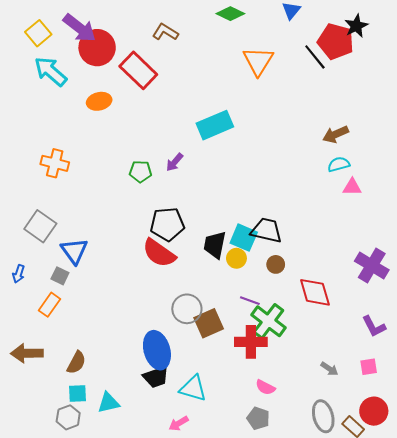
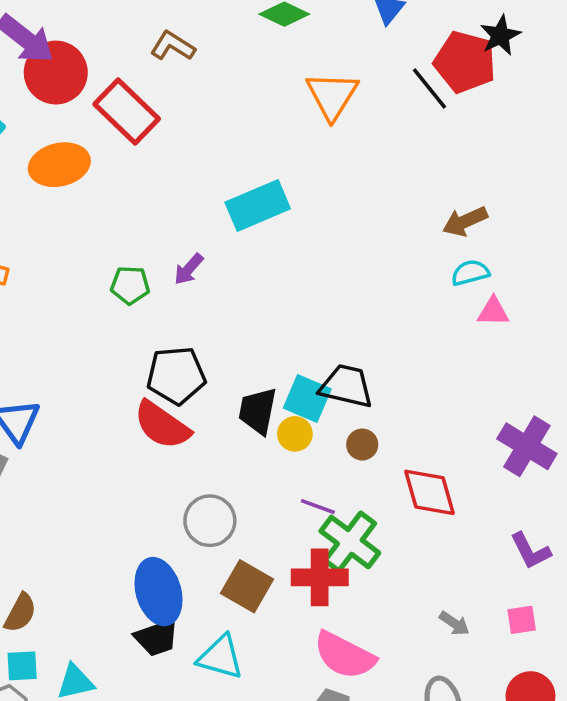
orange ellipse: (99, 101) -> (59, 165), size x1.4
brown square: (209, 323) -> (247, 586), moved, turned -36
pink semicircle: (265, 387) -> (344, 655), size x1.8

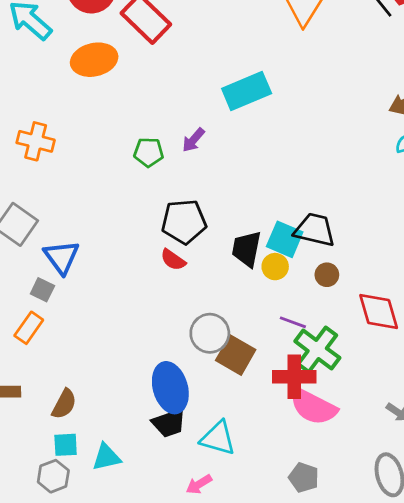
red semicircle: (162, 425) -> (173, 260), size x0.6
brown square: (247, 586) -> (236, 355), moved
pink semicircle: (344, 655) -> (313, 407), moved

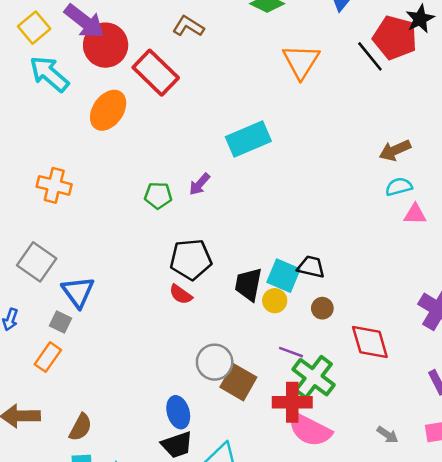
orange ellipse: (94, 60) -> (108, 110), turned -42
black trapezoid: (315, 230) -> (311, 267), size x0.7
blue ellipse: (170, 388) -> (178, 412), size x0.7

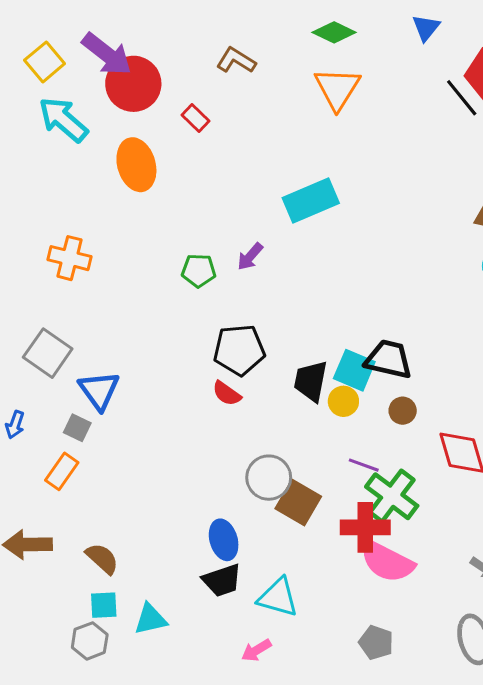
orange triangle: (301, 61) -> (337, 88), moved
red rectangle: (156, 73) -> (196, 118), size x0.5
orange ellipse: (108, 110) -> (136, 165), turned -51
black trapezoid: (311, 267) -> (389, 359), size x1.4
brown semicircle: (81, 427) -> (102, 558), turned -76

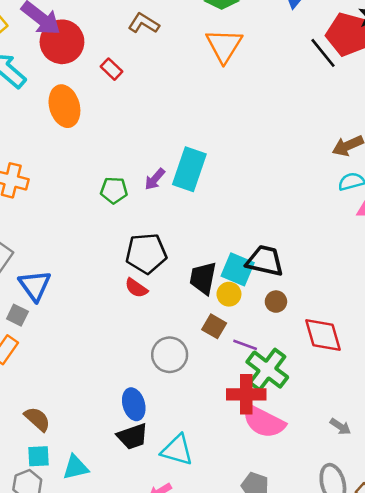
cyan rectangle: (311, 201) -> (189, 169), moved, turned -48
brown square: (298, 502) -> (214, 326), moved, size x0.7

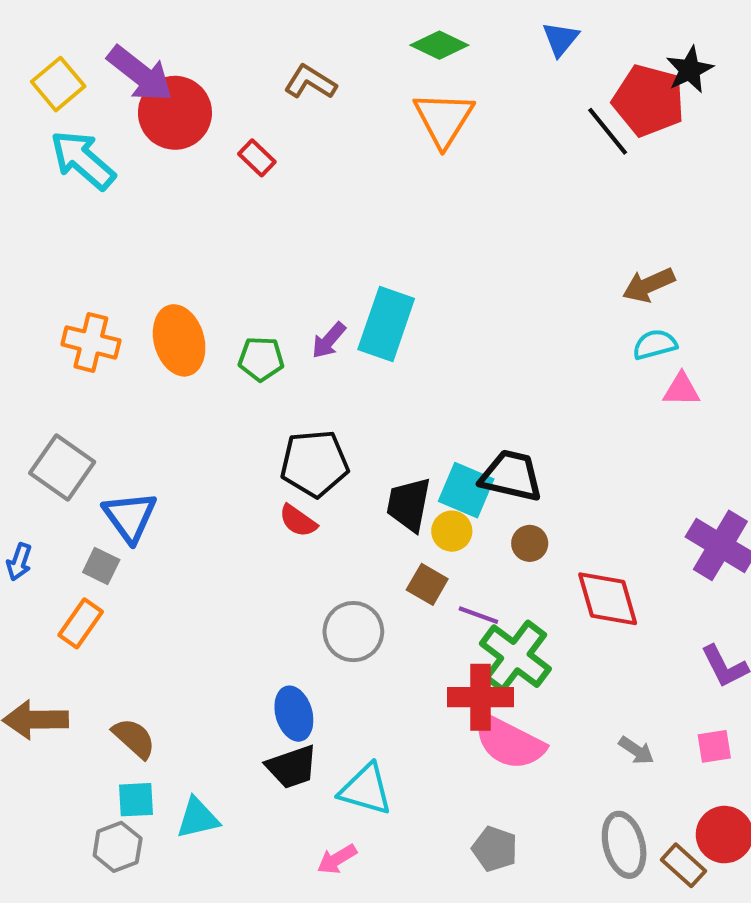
orange ellipse: (64, 106) -> (179, 340), moved

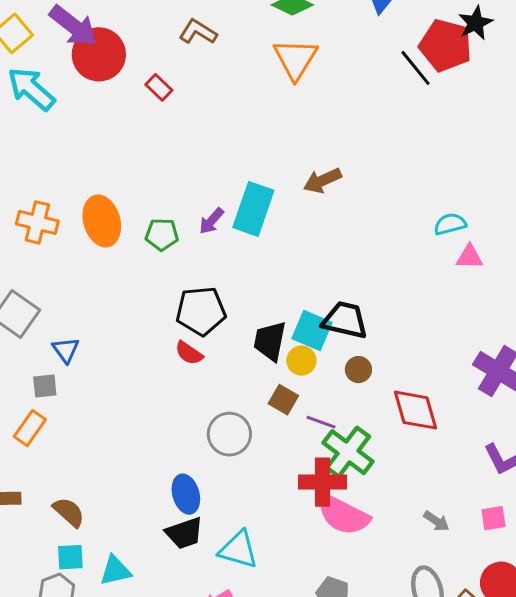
brown arrow: (649, 285) -> (322, 180), moved
blue triangle: (130, 517) -> (66, 350), size x0.7
gray square: (101, 566) -> (45, 386), turned -32

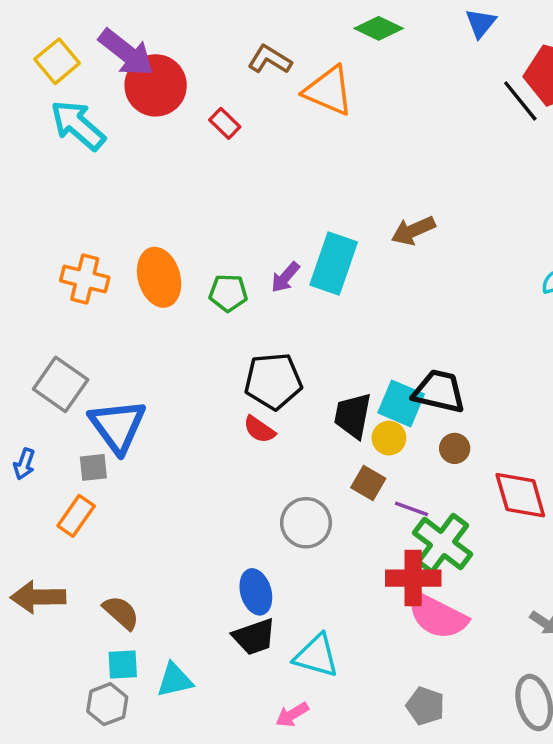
orange triangle: (295, 59) -> (328, 91), moved, turned -39
blue triangle: (66, 350) -> (118, 426), size x1.8

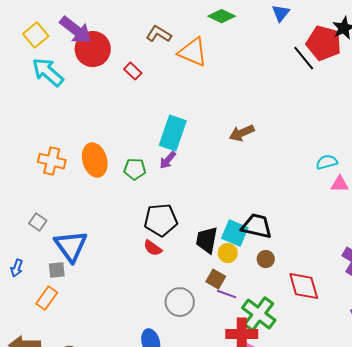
cyan rectangle: (334, 263) -> (173, 133), moved
gray square: (61, 384) -> (38, 222), size x0.6
purple line: (411, 509) -> (227, 294), moved

